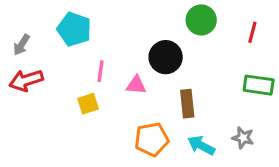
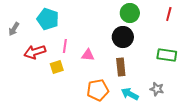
red line: (252, 32) -> (169, 14), moved
black circle: (166, 57) -> (123, 37), moved
red arrow: (26, 80) -> (35, 52), moved

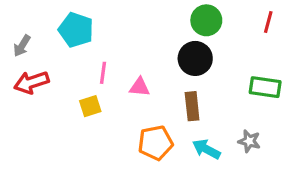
red arrow: (35, 52) -> (31, 82), moved

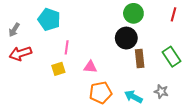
pink triangle: (140, 87) -> (90, 67), moved
green rectangle: (265, 87) -> (172, 57), turned 48
brown rectangle: (192, 106) -> (140, 59), moved

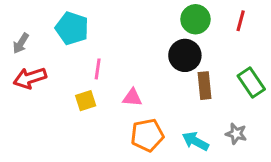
red line: (174, 14) -> (241, 21), moved

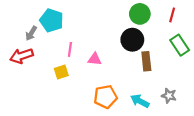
gray arrow: (21, 43) -> (31, 33), moved
green rectangle: (251, 83) -> (180, 45), moved
pink triangle: (132, 98) -> (95, 59), moved

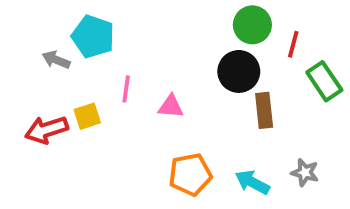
red line: (172, 15) -> (293, 44), moved
gray arrow: (31, 33) -> (56, 60), turned 80
red arrow: (22, 56) -> (46, 130), moved
yellow square: (61, 72) -> (87, 116), moved

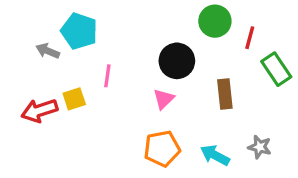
black circle: (239, 71) -> (177, 61), moved
pink triangle: (171, 106) -> (164, 99), moved, turned -50

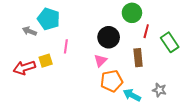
red line: (250, 38) -> (146, 31), moved
orange pentagon: (162, 149) -> (112, 81), moved

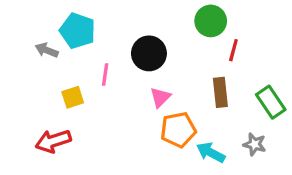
black circle: (109, 37) -> (149, 53), moved
green rectangle: (170, 42) -> (271, 102), moved
red arrow: (24, 68) -> (53, 141), moved

